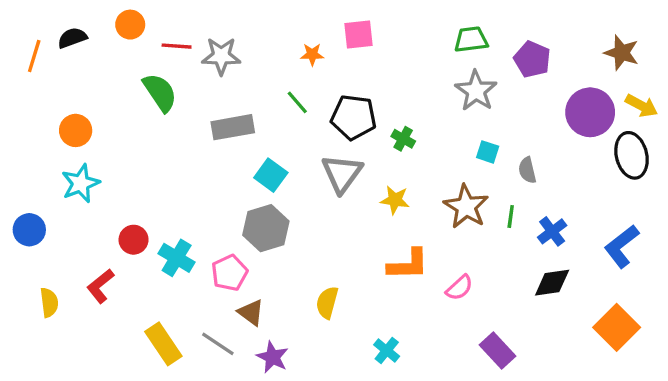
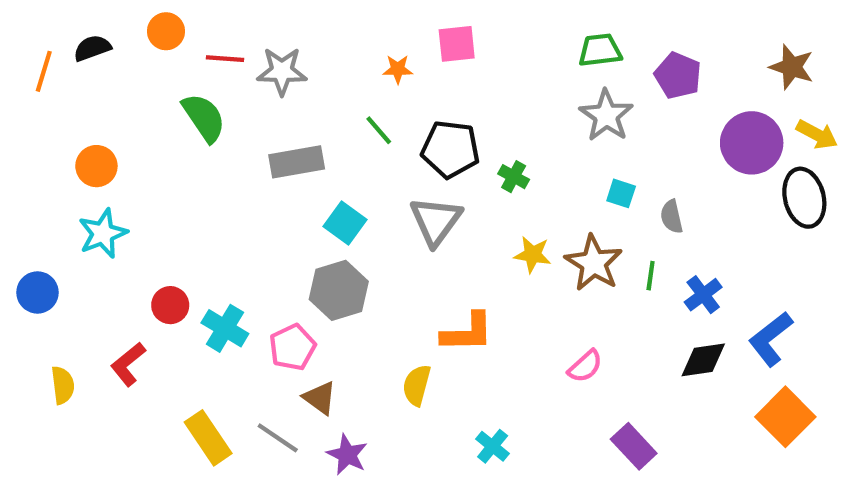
yellow star: (395, 200) -> (533, 255), moved
blue L-shape: (622, 246) -> (771, 339), moved
orange L-shape: (408, 264) -> (467, 332), moved

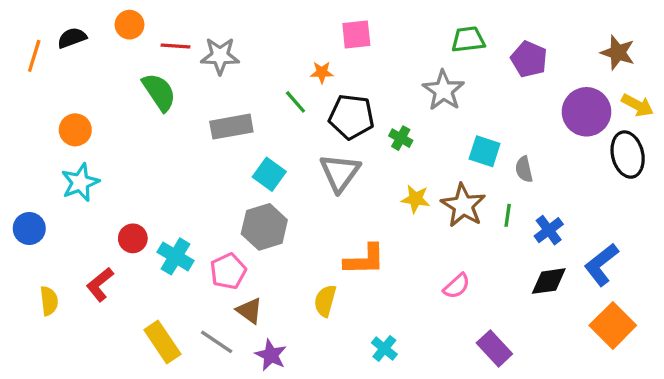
orange star: (398, 69) -> (322, 72), moved
gray star: (606, 116) -> (443, 90), moved
cyan square: (621, 193) -> (485, 151), size x1.4

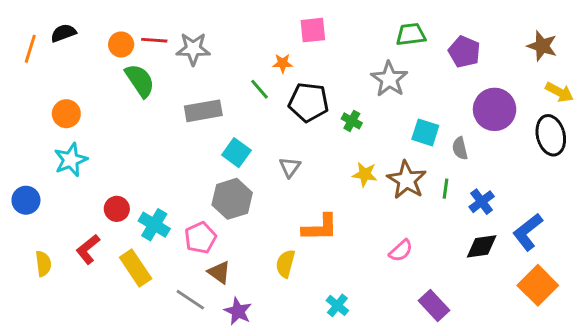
orange circle: (130, 25) -> (121, 44), moved
purple circle: (586, 112) -> (495, 109), moved
gray triangle: (340, 173) -> (290, 167), moved, size x0.6
yellow rectangle: (162, 342) -> (136, 268), moved

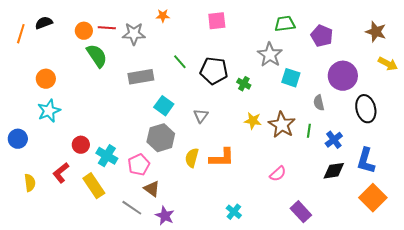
orange star: (283, 63) -> (163, 16), moved
cyan square: (425, 132) -> (291, 78), moved
black ellipse: (551, 135) -> (366, 109), moved
blue L-shape: (528, 232) -> (366, 161), turned -36
yellow semicircle: (285, 264) -> (192, 158), moved

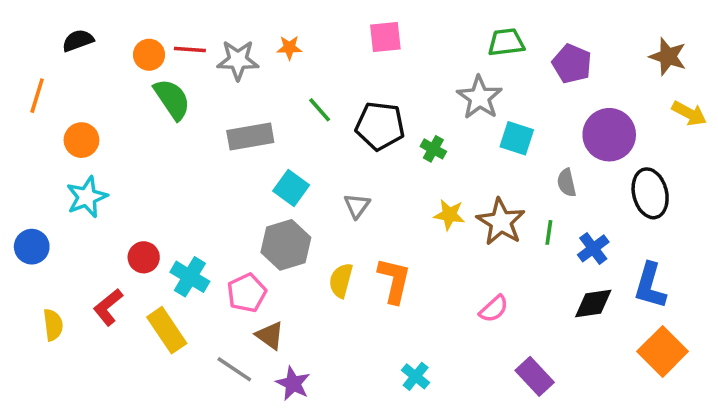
orange star: (163, 16) -> (289, 48), moved
orange line: (21, 34) -> (37, 96), moved
orange L-shape: (222, 158) -> (394, 280), turned -76

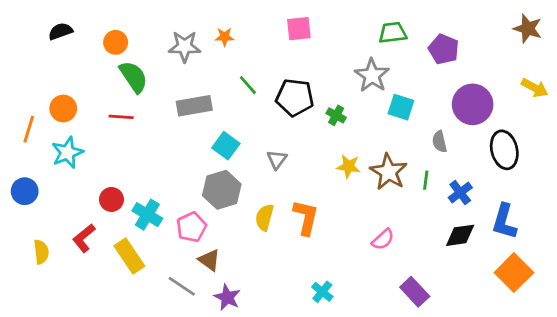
red line: (190, 49) -> (121, 117), moved
brown star: (668, 57) -> (528, 29), moved
orange line: (37, 96) -> (29, 129), moved

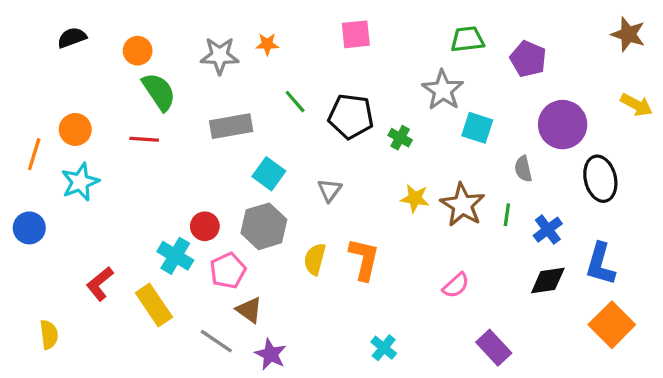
red circle: (111, 199) -> (205, 226), moved
yellow semicircle: (41, 252) -> (49, 335), moved

